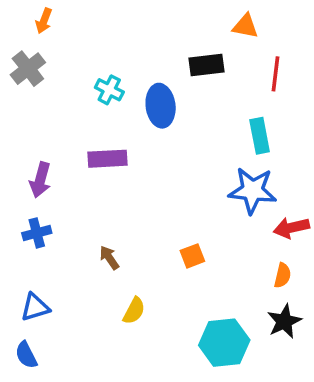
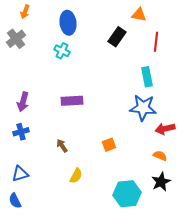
black rectangle: (207, 65) -> (117, 37), turned -48
blue ellipse: (161, 106) -> (68, 23), moved
purple rectangle: (107, 159) -> (72, 101), moved
orange semicircle: (283, 275) -> (160, 156), turned -80

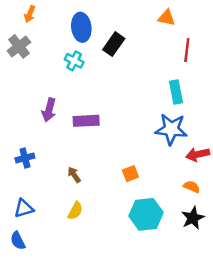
black rectangle: (117, 37) -> (114, 44), moved
purple arrow: (23, 102) -> (49, 110), moved
yellow semicircle: (76, 176) -> (75, 211), moved
cyan hexagon: (127, 194) -> (146, 214), moved

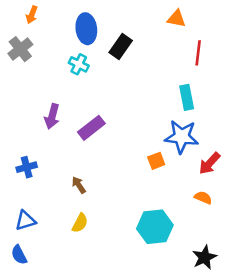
purple rectangle: (86, 121) -> (91, 128), turned -35
red arrow: (198, 154) -> (210, 163), turned -35
orange square: (130, 174) -> (156, 161), moved
black star: (193, 218) -> (204, 257), moved

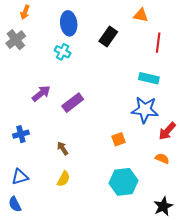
black rectangle: (121, 47) -> (108, 37), moved
cyan rectangle: (187, 97) -> (149, 78), turned -66
purple arrow: (52, 116) -> (41, 93), turned -144
orange square: (156, 161) -> (118, 139), moved

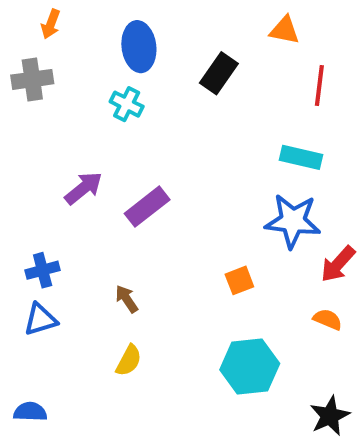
gray cross: (16, 40) -> (32, 79), turned 30
blue triangle: (20, 177) -> (40, 319), moved
blue semicircle: (15, 204) -> (30, 412), turned 119

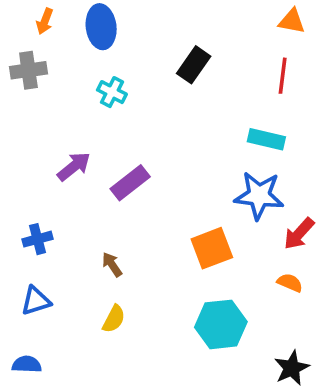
orange triangle: (285, 30) -> (292, 21), moved
blue ellipse: (139, 47) -> (101, 27), moved
orange square: (239, 280) -> (212, 248), size x1.6
blue triangle: (40, 319) -> (36, 301), moved

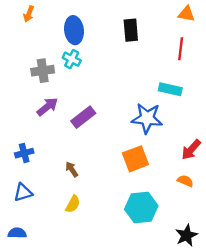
blue ellipse: (101, 27) -> (74, 30), moved
black rectangle: (194, 65) -> (131, 30), moved, turned -40
gray cross: (28, 70) -> (43, 71), moved
blue star: (259, 196) -> (147, 118), moved

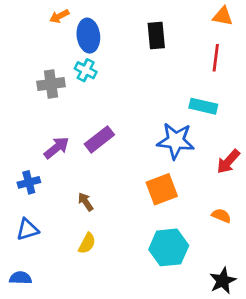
orange arrow: (29, 14) -> (59, 16), moved, turned 42
purple arrow: (47, 107) -> (57, 148), moved
red arrow: (191, 150) -> (228, 162), moved

